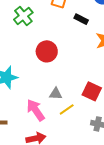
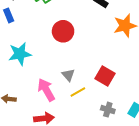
gray triangle: (56, 94) -> (68, 75), turned 40

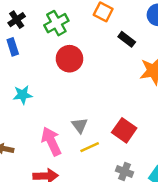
red circle: (63, 31) -> (69, 59), moved
cyan star: (20, 54) -> (23, 95), size x0.7

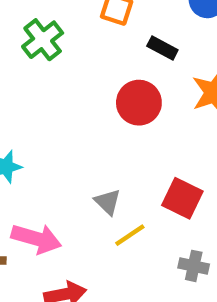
red circle: (69, 59) -> (139, 103), moved
pink arrow: (51, 141) -> (36, 239), moved, turned 140

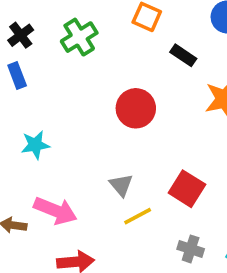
red circle: (139, 103) -> (136, 108), moved

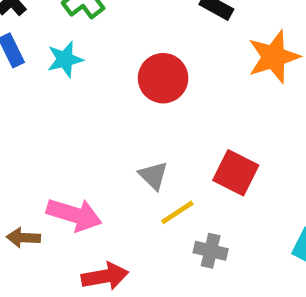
cyan star: (35, 145) -> (65, 59), moved
gray cross: (191, 249) -> (211, 251), moved

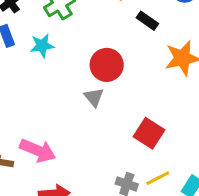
gray triangle: (153, 175) -> (94, 97), moved
yellow line: (177, 212) -> (158, 178), moved

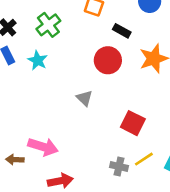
cyan star: (42, 46) -> (38, 60), turned -30
red circle: (107, 65) -> (108, 60), moved

